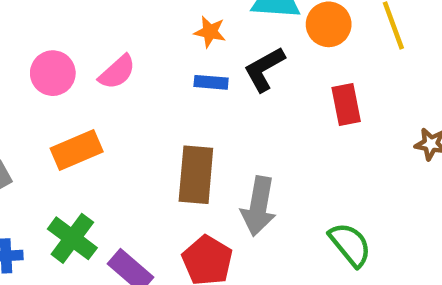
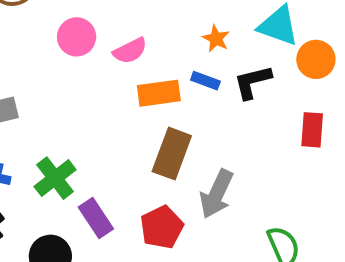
orange rectangle: (77, 150) -> (159, 93), moved

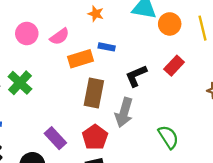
orange star: (216, 39) -> (96, 14), moved
black L-shape: (252, 82) -> (136, 76), moved
red rectangle: (312, 130) -> (174, 66), turned 48
green cross: (55, 178) -> (20, 83), moved

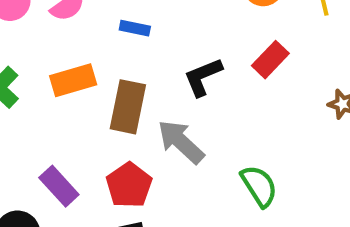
blue rectangle: (107, 47) -> (135, 28), moved
orange rectangle: (81, 59) -> (73, 80), moved
gray arrow: (124, 112) -> (181, 142), turned 116

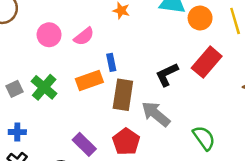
blue rectangle: (135, 28) -> (111, 62), moved, turned 70
red rectangle: (270, 60) -> (207, 62), size x1.4

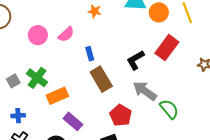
orange rectangle: (89, 81) -> (57, 96), moved
brown rectangle: (123, 95) -> (101, 79), turned -35
gray arrow: (156, 114) -> (145, 91), moved
red pentagon: (126, 142) -> (121, 115), moved

